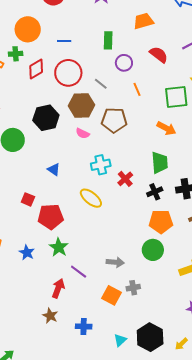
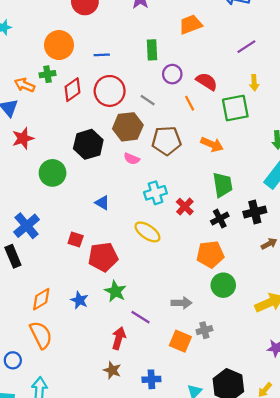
red semicircle: (159, 55) -> (207, 81), moved
orange arrow: (166, 128) -> (212, 144), moved
orange pentagon: (161, 222) -> (210, 254), moved

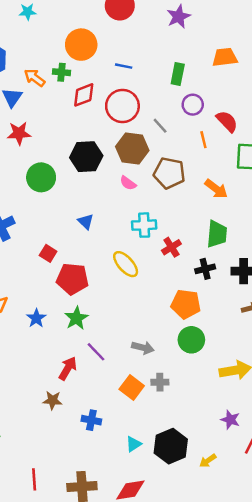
brown star: (112, 370) -> (53, 400), turned -30

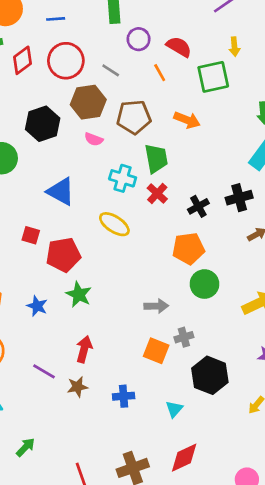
blue triangle: (86, 222) -> (61, 191), size x1.6
cyan cross: (144, 225) -> (123, 178), turned 35
green trapezoid: (217, 234) -> (156, 158), moved
purple line: (96, 352) -> (44, 371), moved
black hexagon: (171, 446) -> (210, 375), moved

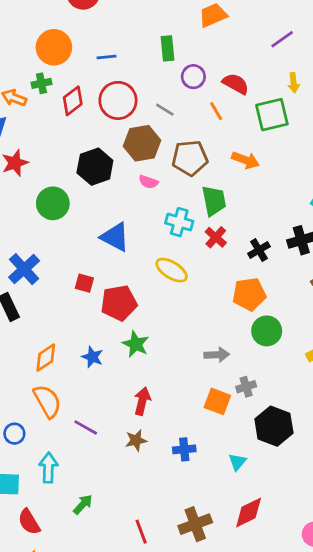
purple line: (44, 371) -> (86, 427), moved

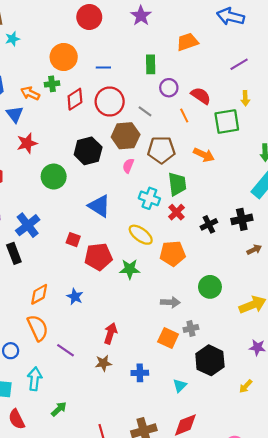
pink semicircle: (148, 182) -> (128, 166), turned 88
orange pentagon: (249, 294) -> (173, 254), moved
green star: (136, 344) -> (130, 269), moved, turned -30

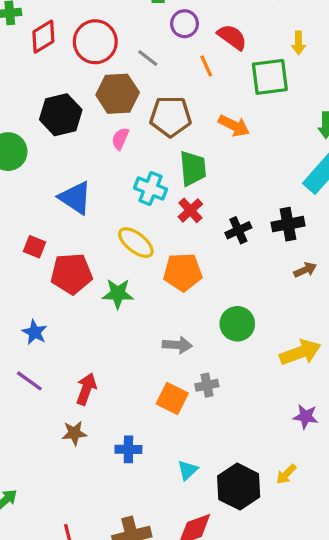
purple line: (66, 350) -> (29, 381), moved
black hexagon: (210, 360) -> (239, 487), moved

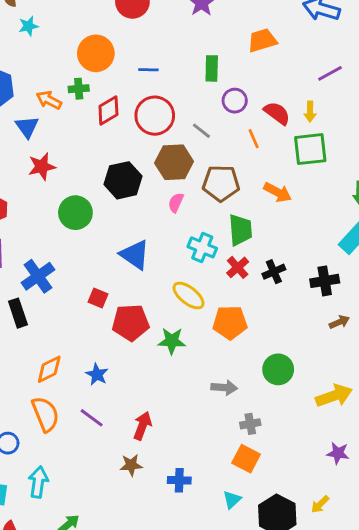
yellow arrow: (298, 43) -> (310, 112), moved
black cross: (238, 230) -> (274, 272), moved
orange square: (172, 398) -> (246, 459), moved

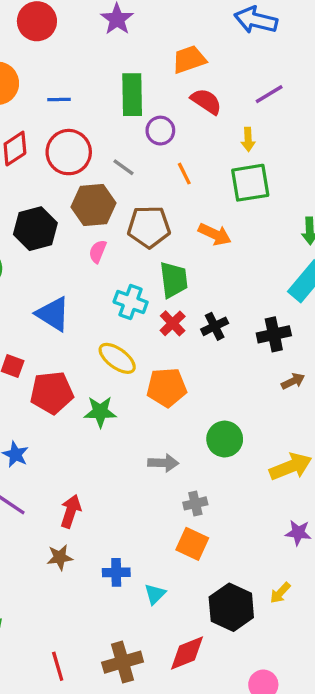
green rectangle: (212, 68) -> (132, 95), size x1.4
red semicircle: (277, 113) -> (206, 101), moved
cyan triangle: (232, 500) -> (155, 594), moved

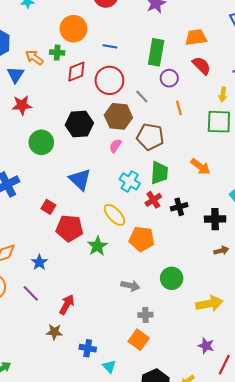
orange arrow: (215, 234) -> (200, 166), moved
green star: (100, 412) -> (97, 246), turned 30
cyan triangle: (155, 594) -> (109, 366), turned -40

